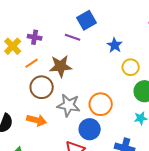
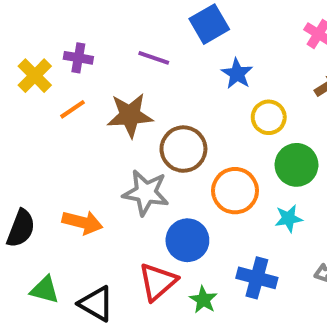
blue square: (87, 20) -> (209, 24), moved
brown circle: (42, 87) -> (183, 149), moved
orange circle: (101, 104) -> (235, 191), moved

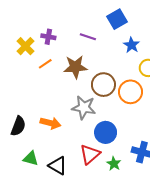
orange circle: (235, 191) -> (130, 92), moved

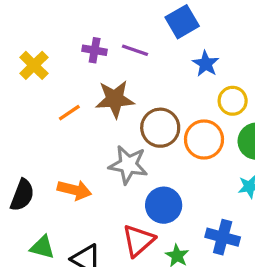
purple cross: (48, 37) -> (95, 50), moved
orange line: (45, 64) -> (69, 113), moved

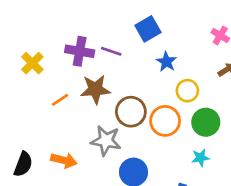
purple cross: (95, 50) -> (80, 51), size x1.5

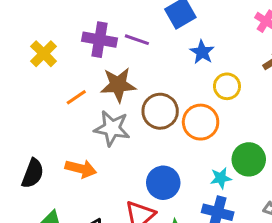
green circle: (206, 122) -> (249, 159), moved
gray star: (106, 141) -> (112, 128), moved
cyan star: (201, 158) -> (221, 178), moved

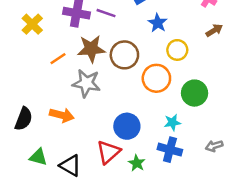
brown circle: (160, 111) -> (124, 55), moved
green circle: (249, 159) -> (195, 93), moved

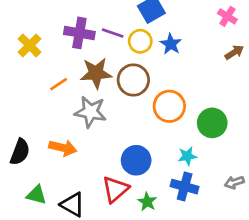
yellow circle: (177, 50) -> (140, 41), moved

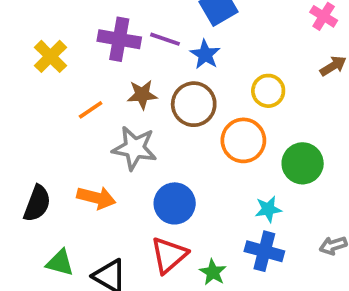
yellow circle: (140, 41) -> (268, 91), moved
blue star: (171, 44) -> (205, 54), moved
brown star: (96, 73) -> (142, 95), size x0.7
blue circle: (136, 160) -> (175, 203), moved

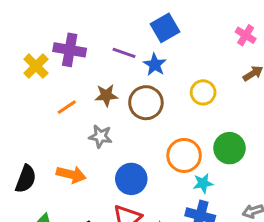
purple cross: (119, 39) -> (70, 50), moved
orange circle: (243, 140) -> (184, 155), moved
gray star: (135, 148) -> (100, 136), size x0.7

